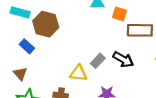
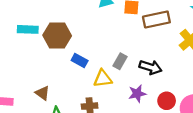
blue rectangle: (27, 46) -> (80, 61), moved
black arrow: (123, 59) -> (150, 67), moved

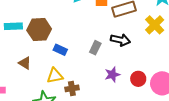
black arrow: (150, 67) -> (120, 40), moved
yellow triangle: (103, 79) -> (55, 76), moved
brown triangle: (43, 93) -> (25, 63), moved

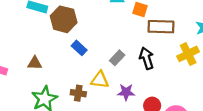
black arrow: (120, 40) -> (147, 58), turned -138
brown triangle: (25, 63) -> (35, 63), moved, turned -48
yellow triangle: (55, 76) -> (100, 80), moved

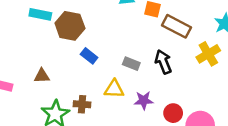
brown rectangle: (161, 27) -> (177, 26), turned 30
gray rectangle: (117, 58) -> (131, 64), turned 72
brown cross: (78, 93) -> (82, 104), moved

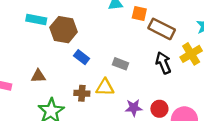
black arrow: (163, 62) -> (163, 63), moved
purple star: (144, 100) -> (134, 108), moved
brown cross: (82, 104) -> (82, 93), moved

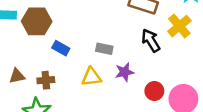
brown cross: (82, 93) -> (46, 80), moved
purple star: (134, 108) -> (125, 72), moved

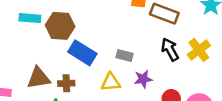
yellow cross: (179, 26) -> (199, 50), moved
blue rectangle: (61, 48) -> (82, 53), size x1.6
brown triangle: (17, 76) -> (39, 78), size x1.5

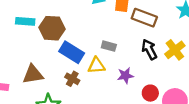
gray rectangle: (124, 55) -> (109, 46), moved
yellow triangle: (111, 82) -> (96, 66), moved
brown cross: (66, 83) -> (72, 79), moved, turned 32

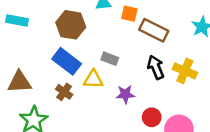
brown hexagon: (52, 28) -> (71, 25), moved
yellow cross: (175, 50) -> (185, 71), turned -36

